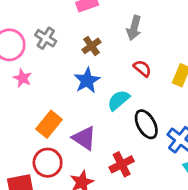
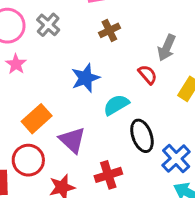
gray arrow: (134, 28) -> (167, 48), moved
brown cross: (91, 46) -> (109, 30), moved

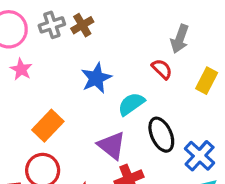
gray cross: (48, 25) -> (52, 25), turned 35
brown cross: (109, 30) -> (82, 25), moved
purple triangle: (72, 140) -> (112, 145), moved

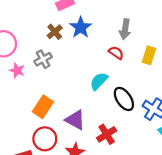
gray cross: (52, 25) -> (43, 59), moved
blue star: (96, 78) -> (81, 27), moved
purple triangle: (112, 145) -> (75, 120), moved

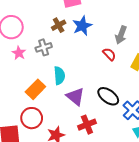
cyan semicircle: (99, 81) -> (59, 76), moved, turned 120
black ellipse: (124, 99) -> (108, 96), turned -30
purple triangle: (75, 120) -> (75, 97), moved

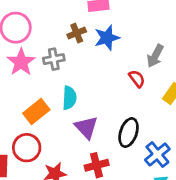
pink star: (19, 53) -> (21, 62), size x1.5
black ellipse: (108, 96) -> (129, 133), turned 65

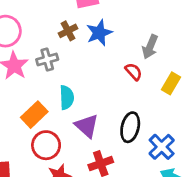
red circle: (27, 148) -> (46, 145), moved

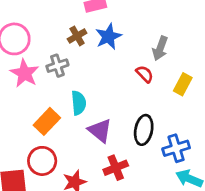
red circle: (46, 145) -> (42, 161), moved
blue cross: (162, 147) -> (176, 148), turned 30

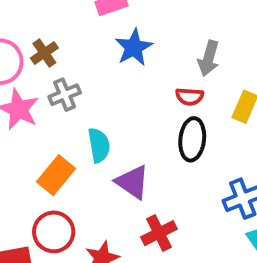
brown cross: (77, 36) -> (44, 53), moved
red semicircle: (145, 74) -> (190, 97), turned 144
black ellipse: (144, 130) -> (192, 139), moved

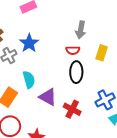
blue star: (134, 47) -> (29, 43), moved
red cross: (159, 233) -> (72, 109), moved, turned -30

